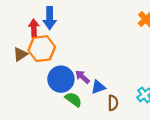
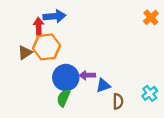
blue arrow: (50, 18) -> (54, 16), turned -95
purple arrow: (82, 77) -> (87, 75), turned -42
green semicircle: (73, 99) -> (64, 98), moved, turned -102

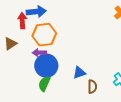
orange hexagon: (47, 47) -> (44, 35), moved
purple arrow: (87, 75) -> (39, 53), moved

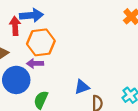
blue circle: (46, 66) -> (16, 80), moved

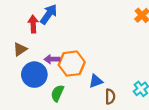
blue arrow: (31, 15) -> (49, 14), turned -50
orange hexagon: (41, 42) -> (72, 64), moved

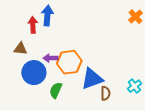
blue arrow: (49, 14) -> (47, 16), turned -30
brown triangle: (20, 49) -> (20, 49), turned 40
blue triangle: (96, 81) -> (92, 79), size x1.6

